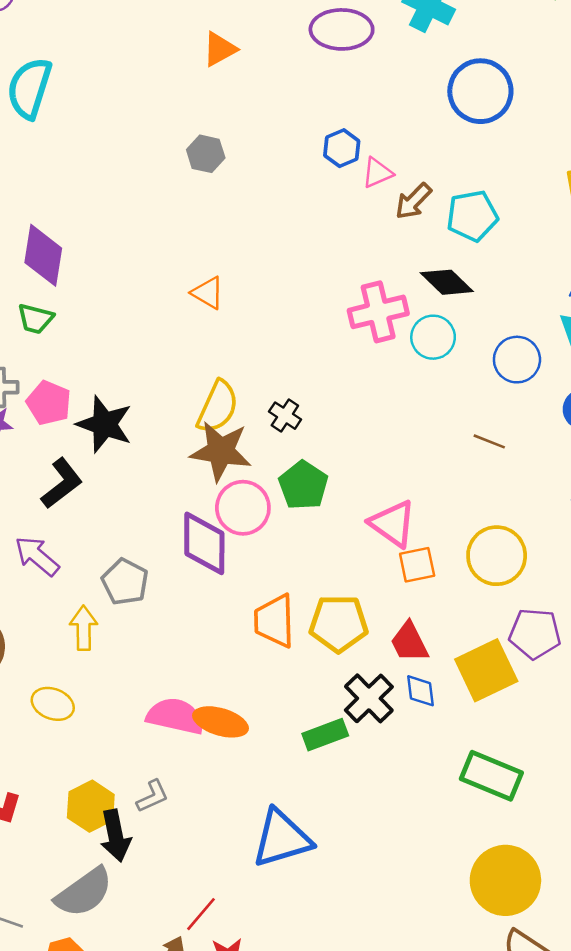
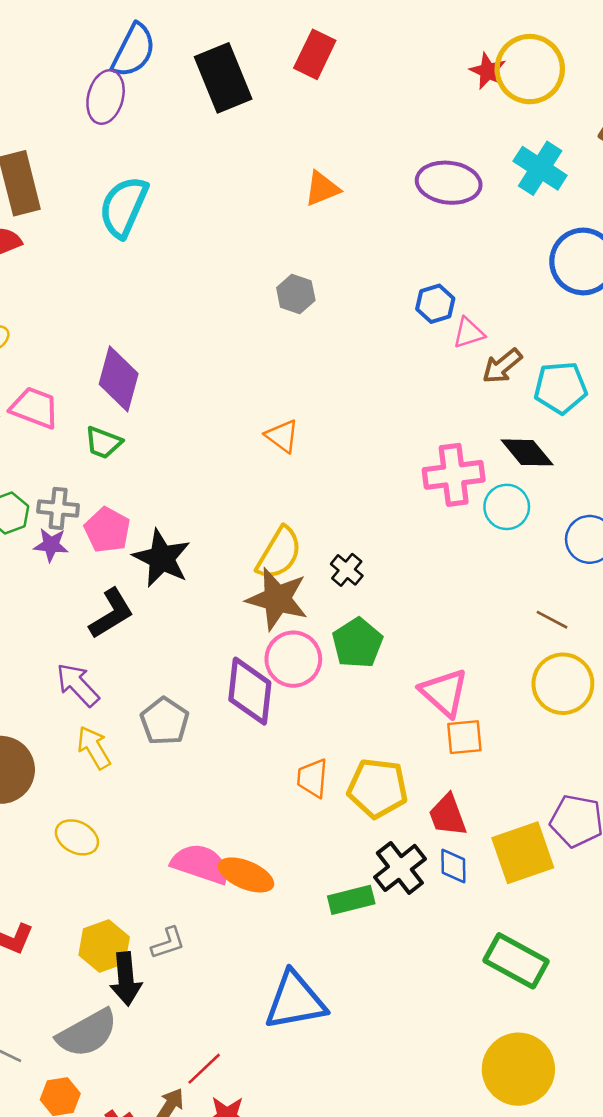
yellow circle: (497, 556) -> (563, 684), moved
orange trapezoid: (274, 621) -> (313, 778), size x0.7
yellow arrow: (84, 628) -> (94, 748), moved, turned -36

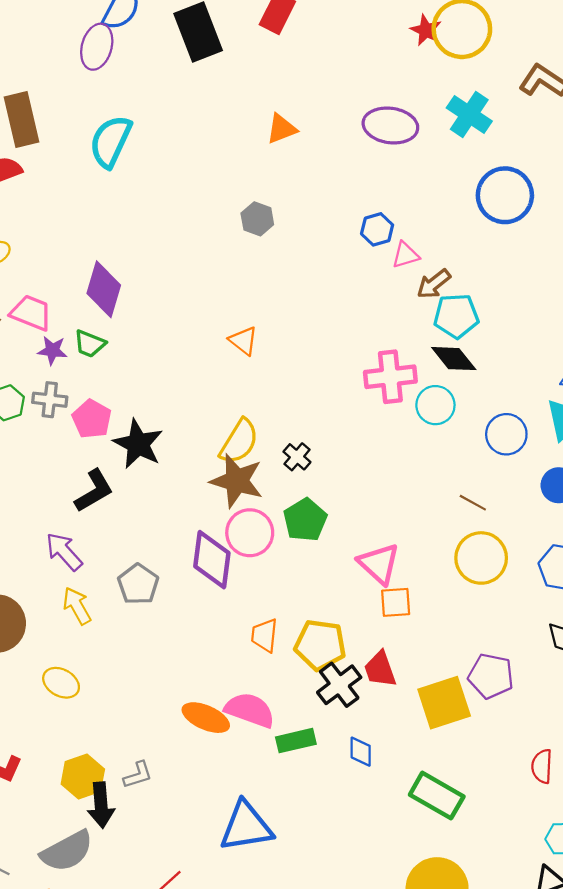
cyan pentagon: (561, 388) -> (456, 316), moved
purple star: (51, 545) -> (52, 350), moved
pink semicircle: (200, 864) -> (250, 710), moved
blue diamond: (453, 866) -> (361, 752), moved
black cross: (400, 868) -> (339, 685), moved

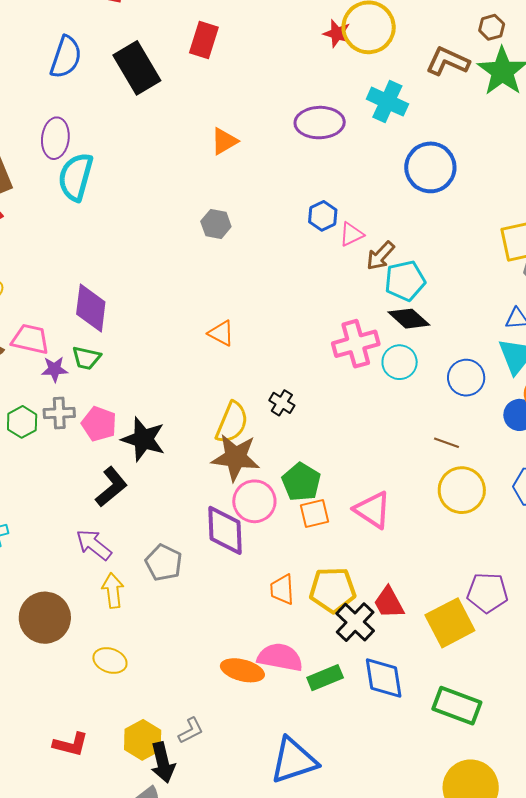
purple ellipse: (97, 47) -> (55, 138), moved
black cross: (297, 457) -> (282, 403), moved
orange square: (396, 602) -> (315, 514), moved
yellow arrow: (77, 606) -> (113, 591), turned 32
blue diamond: (361, 752) -> (384, 678), size x1.6

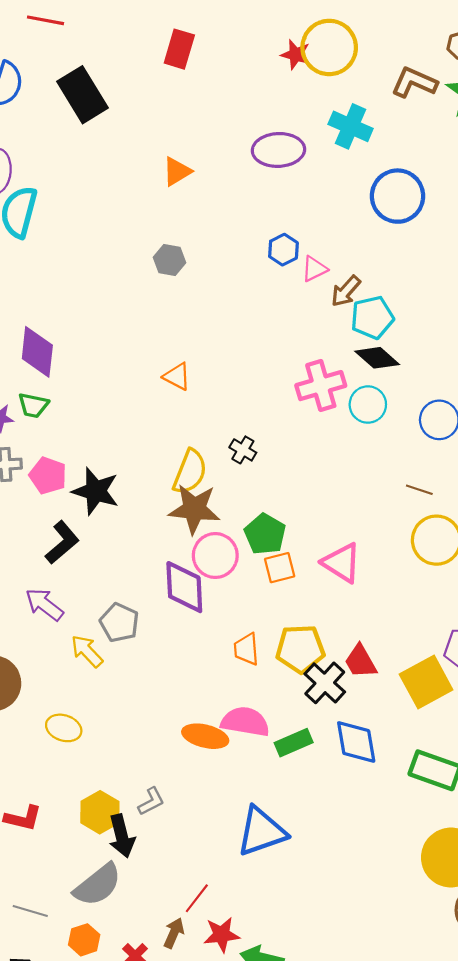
red rectangle: (204, 40) -> (179, 49), moved
yellow arrow: (113, 591) -> (87, 651), moved, turned -36

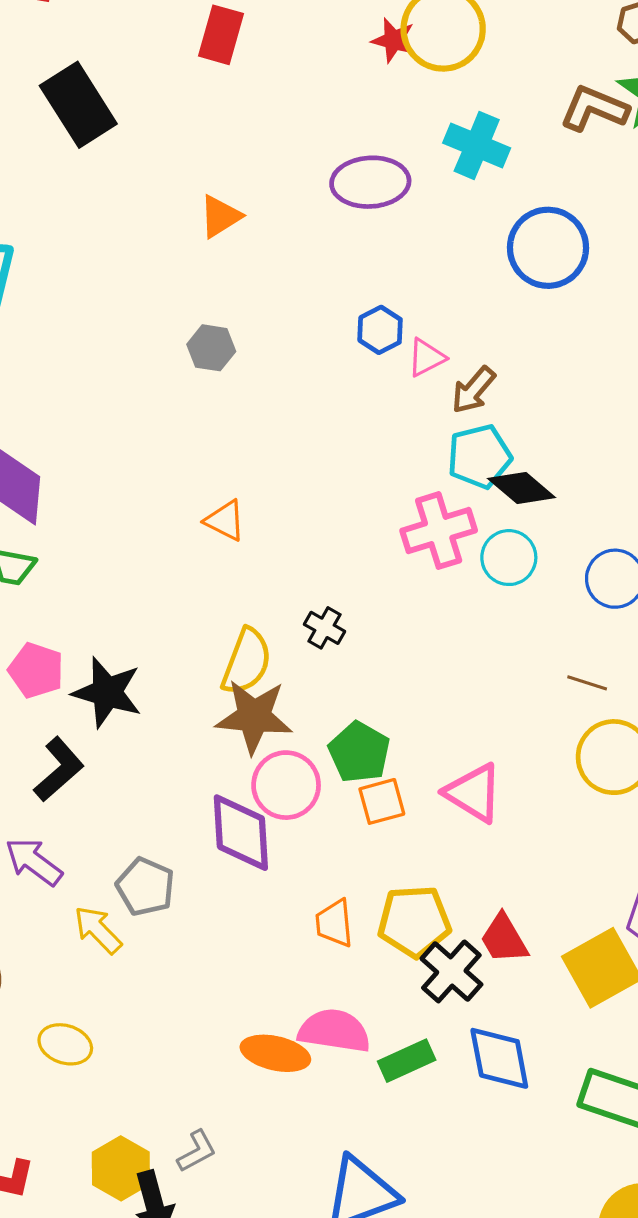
brown L-shape: (414, 82) -> (594, 109), moved
cyan pentagon: (372, 317) -> (479, 456), moved

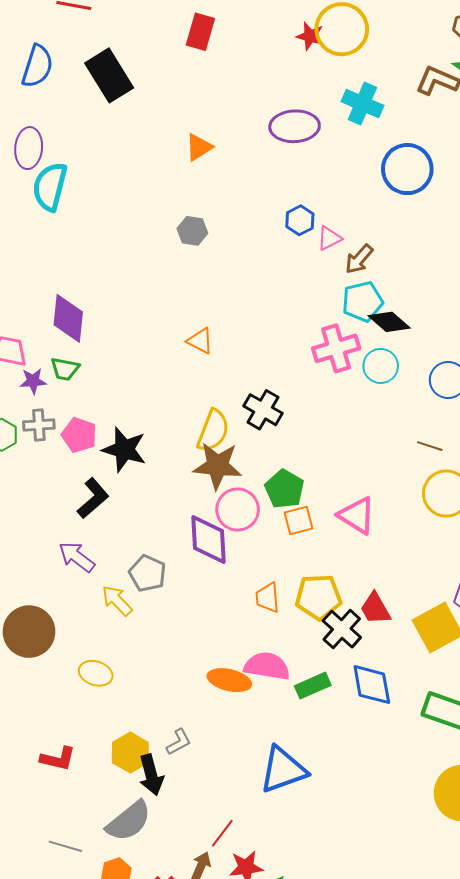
black cross: (325, 628) -> (263, 410), size x1.5

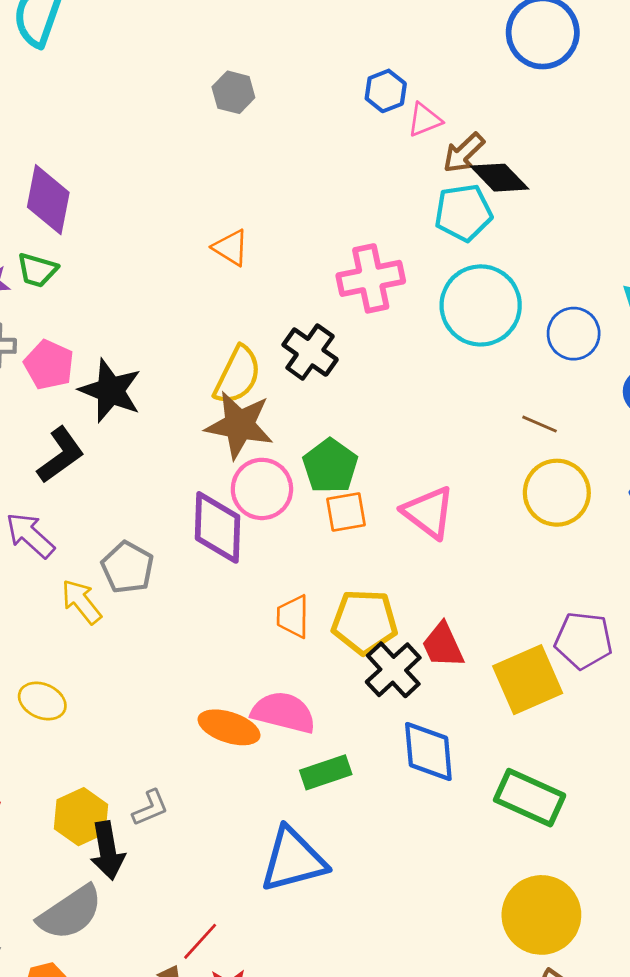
black diamond: (389, 322) -> (499, 178), moved
pink cross: (336, 348) -> (371, 278), moved
cyan circle: (381, 366) -> (481, 305), size x1.6
green rectangle: (313, 686) -> (326, 772), moved

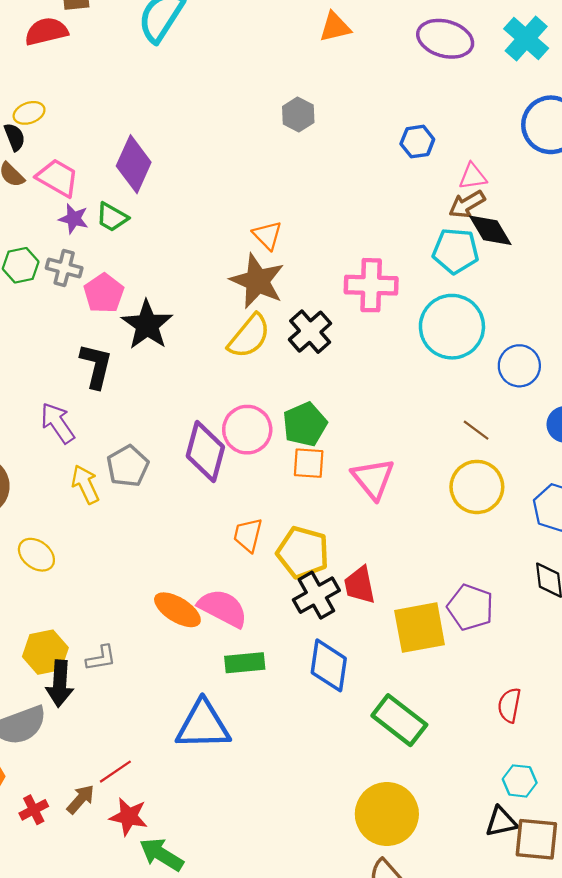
pink triangle: (425, 120) -> (473, 176), moved
brown star: (239, 425) -> (257, 281), moved
black L-shape: (61, 455) -> (96, 366), turned -54

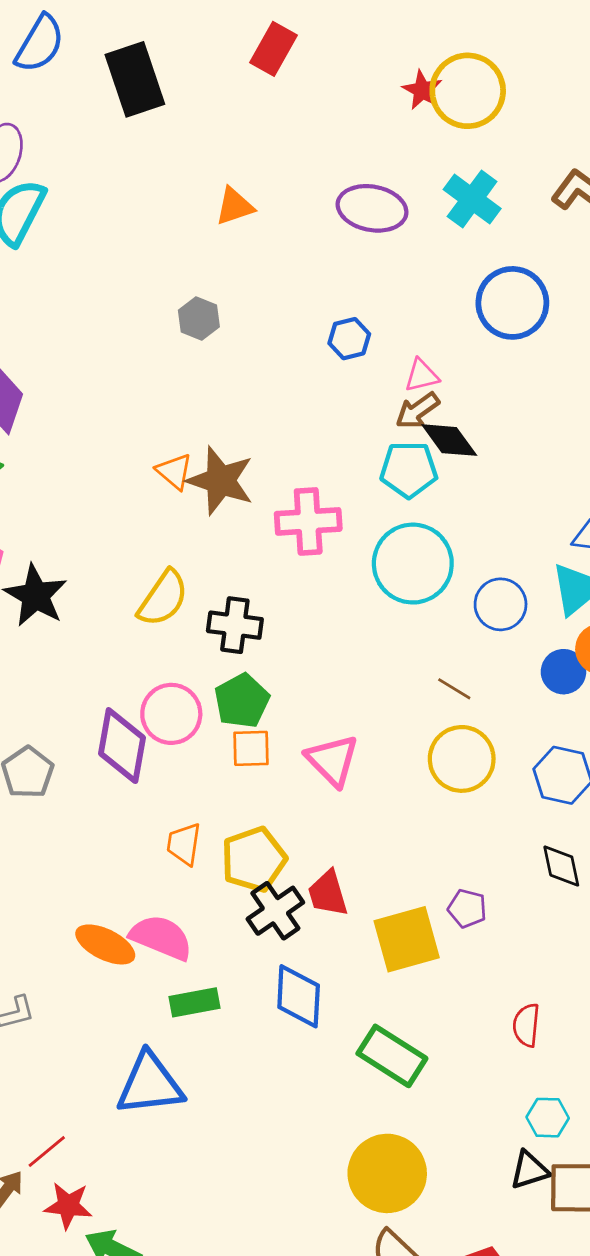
brown star: (257, 281) -> (220, 481), moved
black cross: (310, 332) -> (235, 625), moved, turned -36
yellow pentagon: (303, 552) -> (254, 859), turned -30
purple pentagon: (470, 607) -> (467, 908), size x0.7

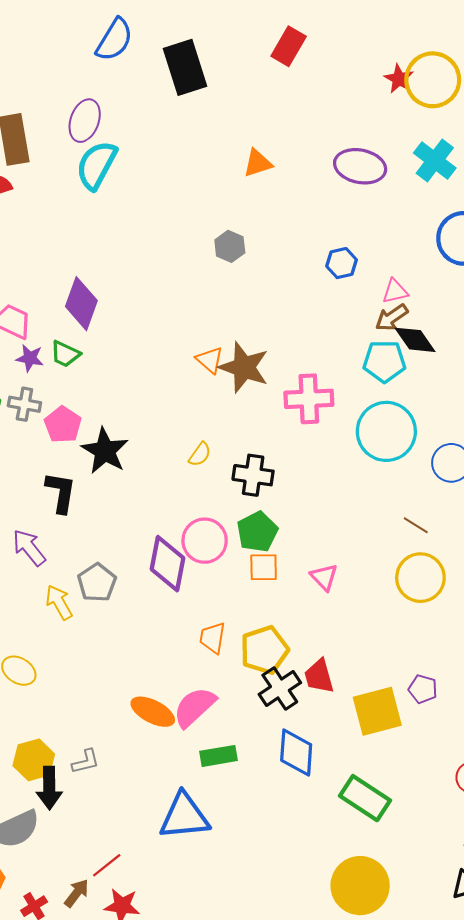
yellow semicircle: (163, 598) -> (200, 454), size x0.6
pink triangle: (332, 760) -> (324, 577), size x0.7
pink semicircle: (161, 937) -> (194, 707), turned -66

